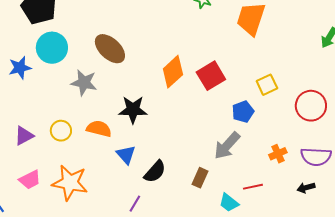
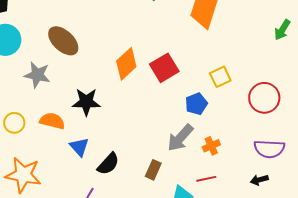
orange cross: (278, 154) -> (211, 146), moved

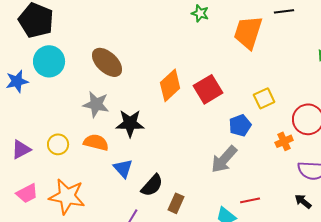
gray star: (37, 75) -> (96, 104), moved
orange cross: (211, 146) -> (284, 141), moved
brown rectangle: (153, 170) -> (176, 203), moved
black arrow: (259, 180) -> (303, 201), turned 54

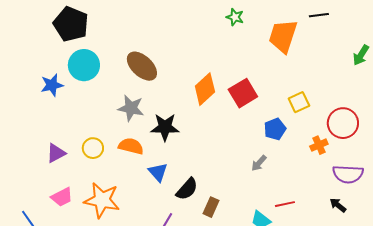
gray arrow: (224, 159) -> (259, 163), size x0.6

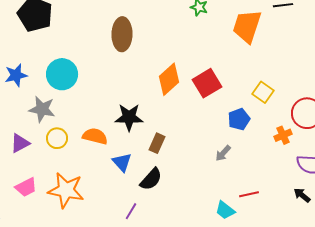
cyan circle: (84, 65) -> (62, 74), moved
brown ellipse: (142, 66) -> (122, 34), moved, turned 48
yellow square: (299, 102) -> (263, 92), turned -30
gray star: (131, 108) -> (42, 109), moved
brown rectangle: (211, 207) -> (157, 143), moved

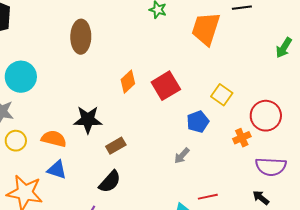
orange diamond: (169, 79) -> (128, 82), size x0.7
brown rectangle: (157, 143) -> (116, 146), turned 36
blue triangle: (122, 162) -> (57, 170), moved, turned -30

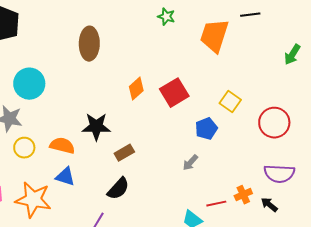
orange cross: (242, 138) -> (243, 195), moved

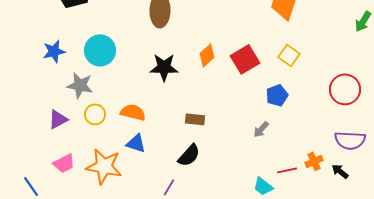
yellow square: (230, 102) -> (289, 55), moved
black star: (96, 127) -> (164, 67), moved
brown rectangle: (124, 153) -> (195, 119), turned 36

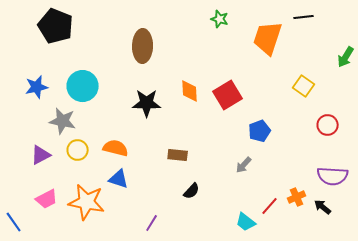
orange diamond: (207, 55) -> (190, 91), turned -50
yellow square: (289, 55) -> (304, 86), moved
red circle: (345, 89) -> (328, 125), size x0.7
black semicircle: (189, 155) -> (192, 191), moved, size x0.7
red line: (287, 170) -> (270, 206), turned -36

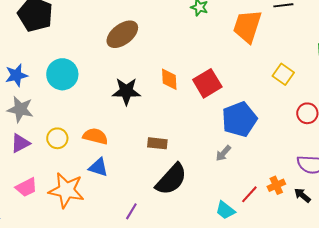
brown ellipse: (143, 46) -> (122, 34), turned 52
gray star: (63, 121) -> (20, 109), moved
blue pentagon: (260, 131) -> (239, 119), size x1.6
black semicircle: (192, 191) -> (171, 179), size x2.0

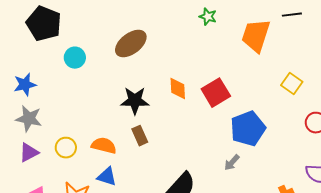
cyan circle: (62, 74) -> (75, 58), moved, size x0.7
brown rectangle: (157, 143) -> (140, 136), moved, turned 60

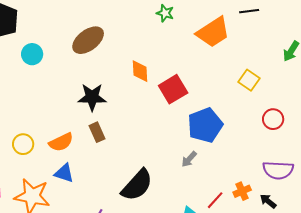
orange trapezoid: (256, 36) -> (213, 32), turned -141
orange diamond: (178, 89) -> (140, 71), moved
orange semicircle: (104, 146) -> (61, 142), turned 140

